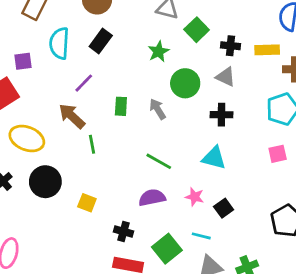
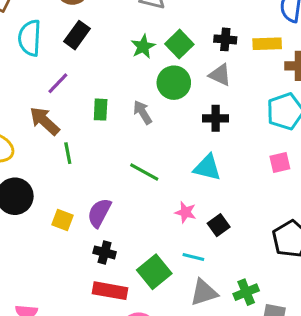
green square: (197, 30) -> (179, 44), moved
purple semicircle: (152, 198) -> (99, 213), moved, turned -50

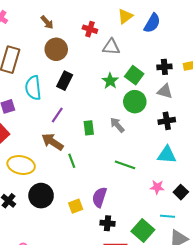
yellow square: (63, 220) -> (76, 206), turned -32

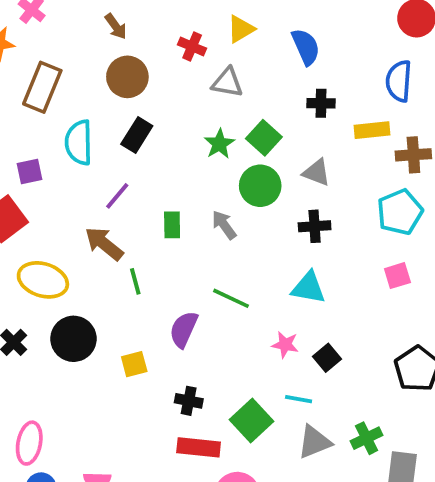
yellow triangle: (125, 16) -> (241, 29), moved
blue semicircle: (152, 23) -> (306, 47), turned -60
black cross: (164, 67) -> (321, 103), moved
purple semicircle: (99, 197) -> (184, 329), moved

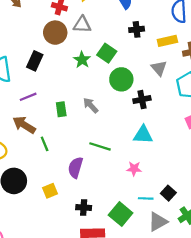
brown circle: (127, 77) -> (55, 33), moved
gray triangle: (317, 172) -> (159, 68), moved, turned 35
green circle: (260, 186) -> (121, 79), moved
purple line: (117, 196) -> (28, 97), turned 35
black square: (327, 358) -> (168, 193), moved

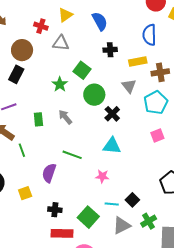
brown circle: (55, 33) -> (22, 50), moved
green star: (82, 60) -> (60, 84), moved
black cross: (142, 100) -> (112, 114), turned -35

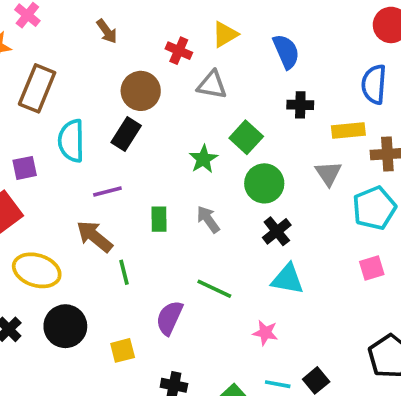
black cross: (112, 114) -> (277, 231), moved

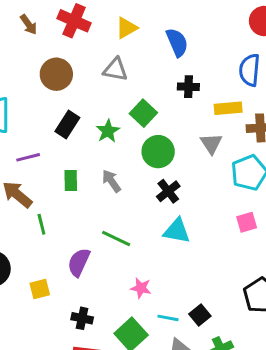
red cross: (179, 51) -> (74, 21), moved, size x1.5
black rectangle: (126, 134) -> (67, 125), moved
pink star: (265, 333) -> (141, 288), moved

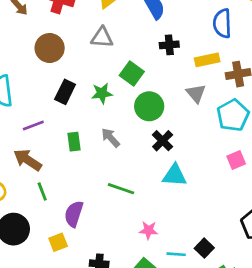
green star: (108, 131) -> (102, 93), turned 30
green line: (41, 224) -> (42, 192), moved
purple semicircle: (79, 262) -> (74, 214), moved

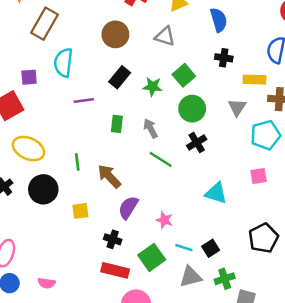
brown arrow: (28, 160) -> (109, 176), moved
cyan triangle: (175, 175) -> (216, 193), moved
green line: (121, 189) -> (161, 159), moved
purple semicircle: (74, 214) -> (128, 208), moved

